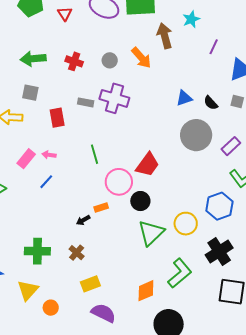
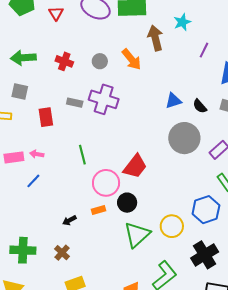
pink rectangle: (26, 159) -> (14, 157), turned 42
orange rectangle: (101, 208) -> (98, 210), moved

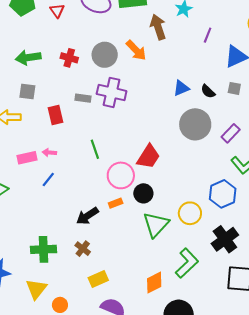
gray circle: (100, 61) -> (105, 55), size x1.6
black arrow: (69, 220) -> (87, 216), size x1.6

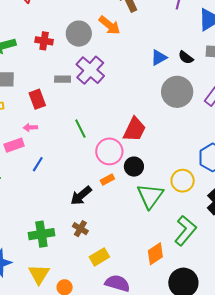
purple cross: (112, 92) -> (90, 70), turned 36
pink arrow: (49, 153) -> (30, 127), moved

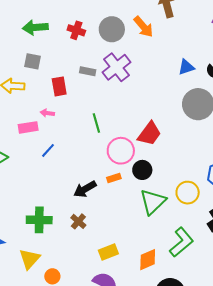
yellow rectangle: (99, 257) -> (108, 252), moved

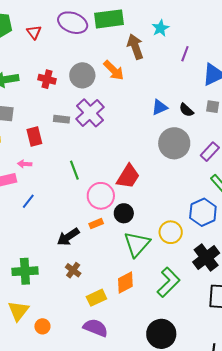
brown cross: (78, 221) -> (73, 270), moved
orange diamond: (148, 260) -> (125, 282), moved

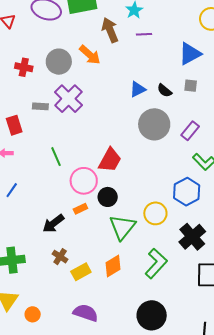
purple line: (185, 54) -> (144, 34), moved, turned 70
yellow rectangle: (96, 298) -> (81, 272), moved

